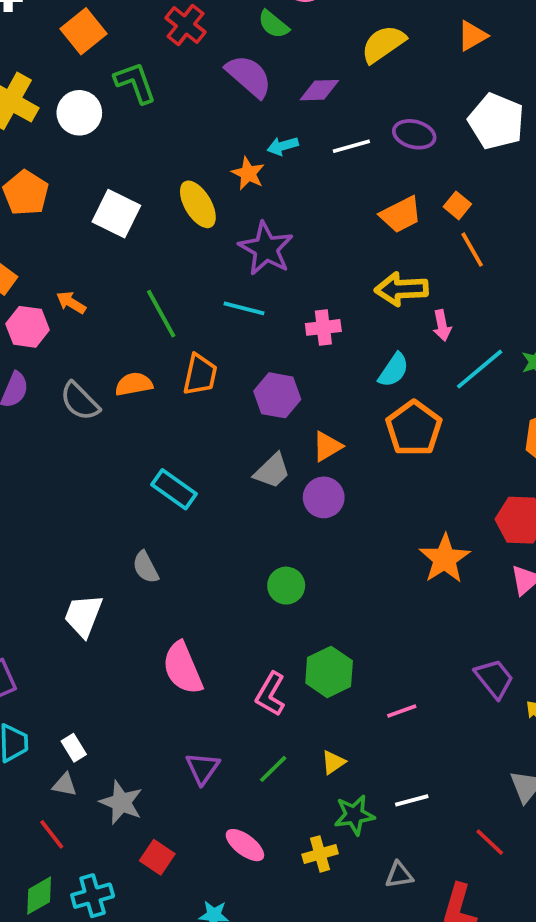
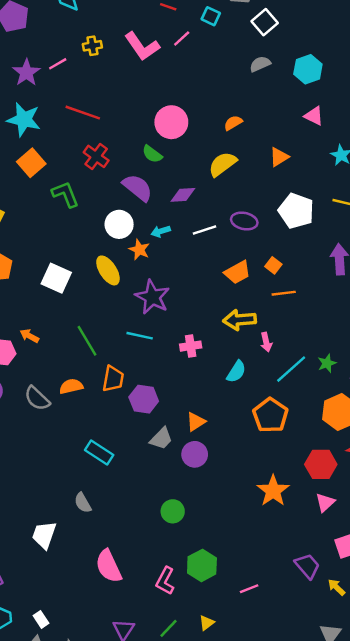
white circle: (79, 113) -> (119, 224), moved
orange line: (472, 250) -> (284, 293), turned -65
purple hexagon: (277, 395) -> (144, 399), moved
orange pentagon: (414, 428) -> (270, 415), moved

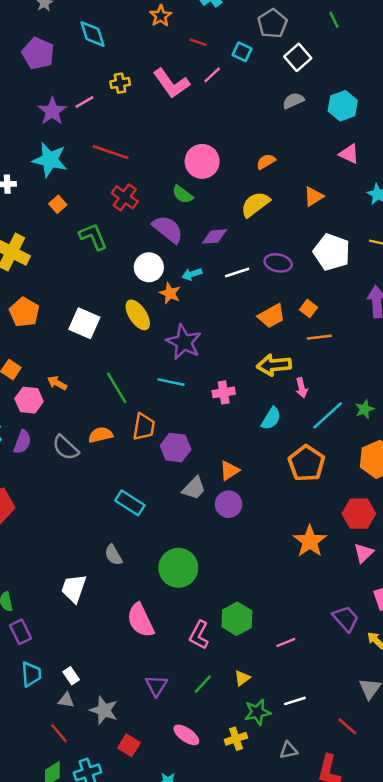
orange square: (31, 163) -> (58, 204), size x0.6
green circle: (173, 511) -> (178, 568), moved, size x1.6

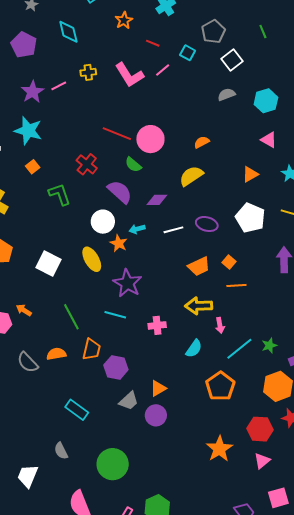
red line: (111, 152) -> (117, 134), moved
orange triangle: (314, 196) -> (250, 174), moved

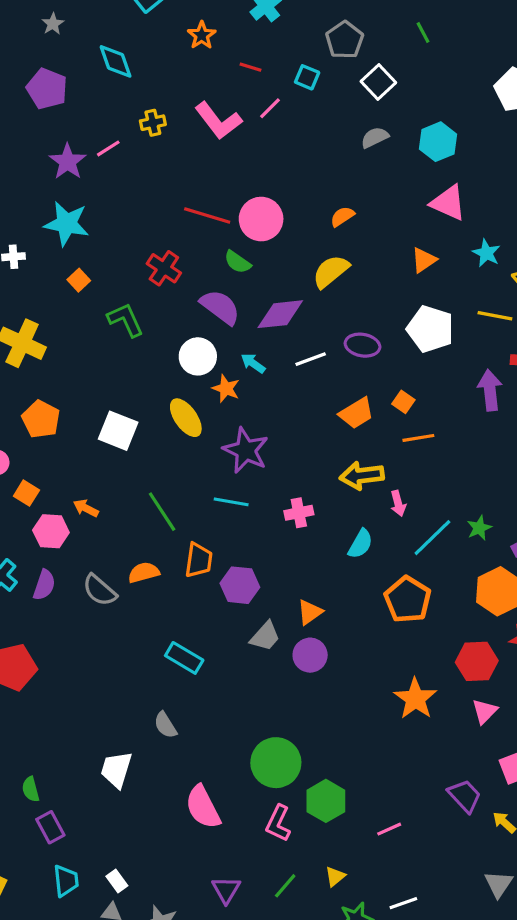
pink triangle: (269, 140) -> (448, 203), size x1.4
purple diamond: (157, 200) -> (280, 314), size x1.4
cyan arrow: (137, 229) -> (253, 363), turned 56
green circle: (113, 464) -> (276, 763), moved

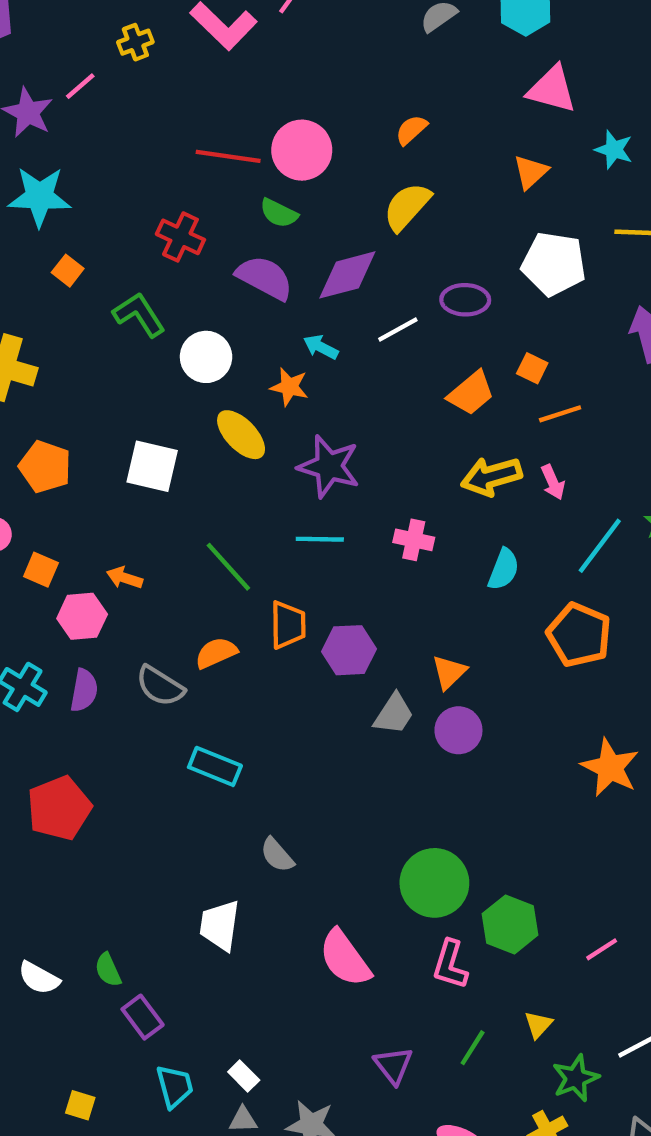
white circle: (198, 356) -> (206, 357), moved
pink arrow: (398, 503) -> (553, 482), moved
pink cross: (299, 513) -> (414, 540), turned 32
cyan rectangle: (184, 658) -> (215, 766), moved

